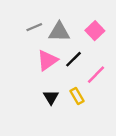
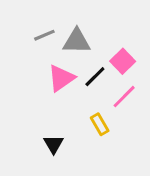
pink square: (95, 31) -> (123, 61), moved
black triangle: (51, 97) -> (54, 144), moved

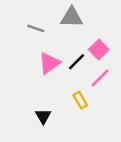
gray line: (44, 35) -> (36, 28), turned 42
gray triangle: (77, 41) -> (72, 17), moved

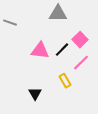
gray line: (36, 28) -> (10, 23), moved
pink triangle: (49, 63) -> (40, 51), turned 42

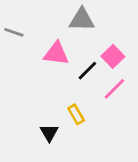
pink triangle: (40, 51) -> (56, 54), moved
yellow rectangle: (65, 81) -> (76, 114), moved

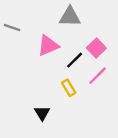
pink triangle: (56, 54) -> (48, 46), turned -30
yellow rectangle: (76, 114) -> (69, 88), moved

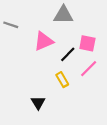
pink square: (96, 48) -> (87, 43), turned -35

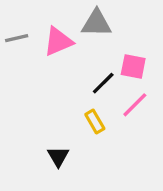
gray line: (11, 25) -> (17, 38), turned -32
pink triangle: (44, 41) -> (58, 41), moved

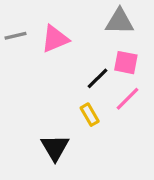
gray triangle: (96, 23) -> (120, 22), moved
black triangle: (58, 156) -> (55, 148), size x1.4

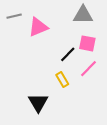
gray line: (16, 36) -> (14, 16), moved

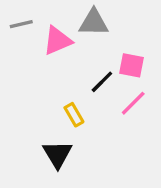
gray triangle: (83, 15) -> (94, 23), moved
yellow rectangle: (62, 80) -> (74, 115), moved

